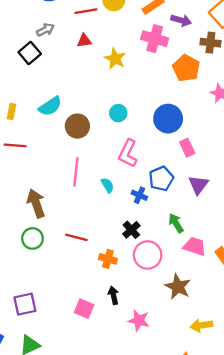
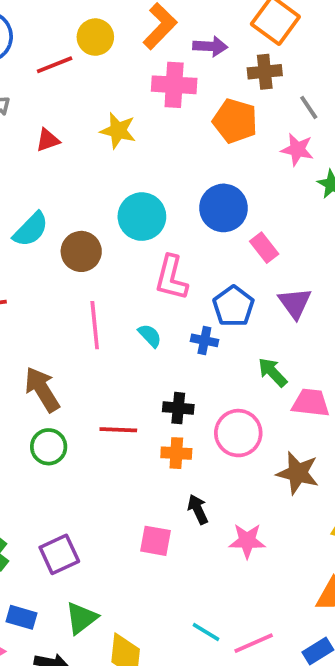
red triangle: (84, 41) -> (48, 140), moved
cyan circle: (118, 113) -> (142, 217), size x1.6
black cross: (131, 230) -> (178, 408), moved, turned -30

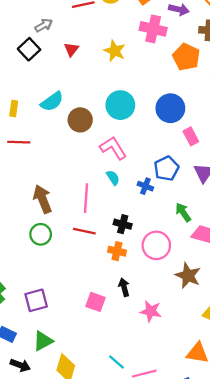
red triangle: (48, 140) -> (71, 49), turned -42
pink L-shape: (171, 278) -> (113, 148), moved, turned 124
pink line: (95, 325) -> (86, 198), moved

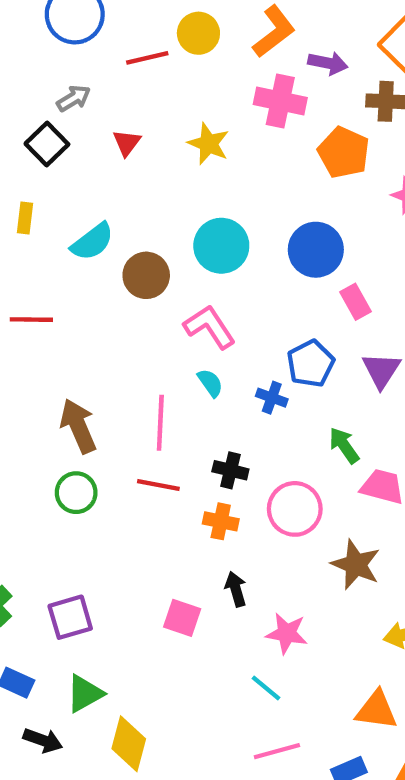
yellow rectangle: (14, 109) -> (25, 218), moved
cyan line: (117, 362) -> (266, 688), moved

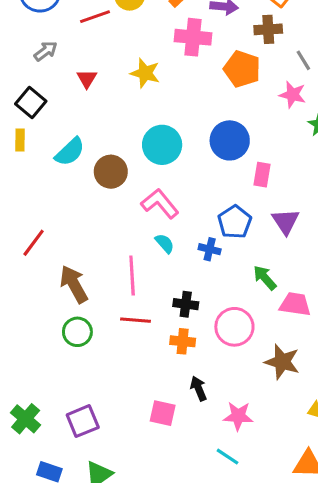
black square: (47, 144) -> (31, 103), moved
pink rectangle: (356, 302) -> (262, 175), turned 45
red line: (31, 320) -> (34, 243), moved, turned -48

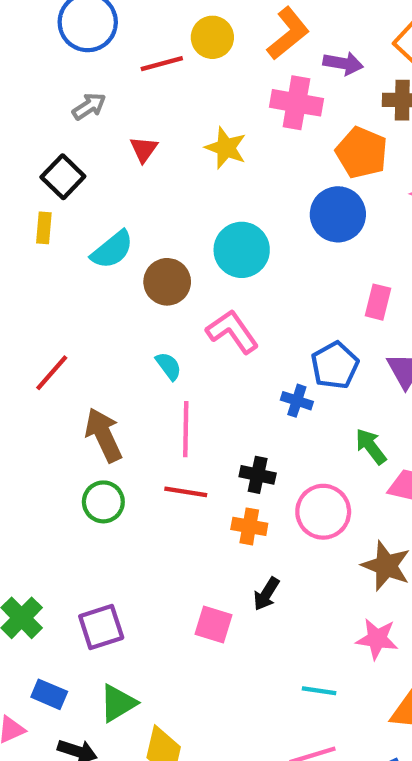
blue circle: (230, 140) -> (338, 214), moved
cyan semicircle: (165, 243) -> (169, 366), moved
black arrow: (198, 388) -> (266, 594), turned -130
pink star: (238, 416) -> (377, 639), moved
cyan line: (228, 457) -> (319, 691), moved, turned -30

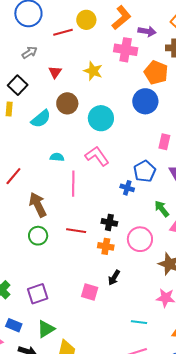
brown circle: (167, 282) -> (67, 103), moved
cyan semicircle: (169, 366) -> (57, 157), moved, turned -48
pink line: (186, 429) -> (73, 184), moved

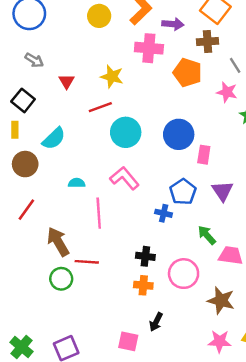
red line: (63, 32) -> (100, 107), moved
gray arrow: (30, 52) -> (34, 60), turned 70
blue circle: (145, 101) -> (179, 134), moved
brown circle: (67, 103) -> (25, 164), moved
red line: (76, 231) -> (87, 262), moved

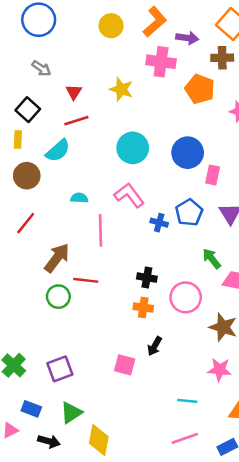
red line: (100, 107) -> (76, 121), moved
blue cross: (164, 213) -> (159, 223), moved
brown arrow: (58, 242) -> (57, 258), turned 64

